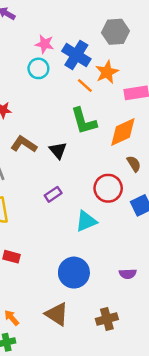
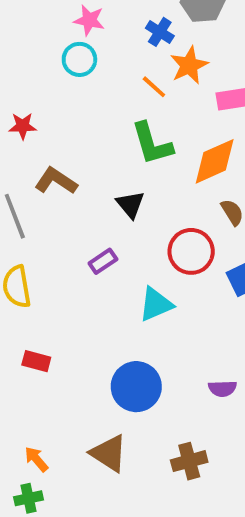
blue cross: (76, 55) -> (160, 32), moved, size x0.6
black triangle: (58, 150) -> (130, 204), moved

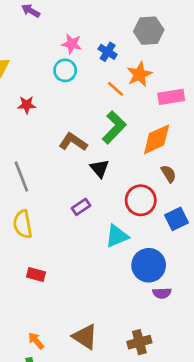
blue cross: (160, 32) -> (108, 52), moved
red star: (23, 126) -> (27, 105), moved
green L-shape: (152, 144) -> (114, 127), turned -120
brown L-shape: (56, 181) -> (73, 142), moved
blue circle: (136, 387) -> (149, 265), moved

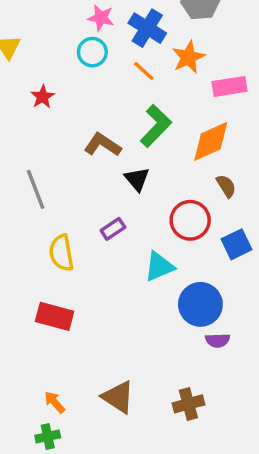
blue cross: (108, 52) -> (147, 28), size x1.5
orange line: (116, 89) -> (144, 71), moved
red star: (27, 105) -> (43, 97), turned -30
yellow semicircle: (23, 224) -> (61, 253), moved
red rectangle: (36, 275) -> (55, 316), size x1.5

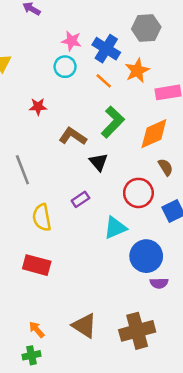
red star: (43, 97) -> (38, 107), moved, turned 30
brown cross: (188, 404) -> (137, 331), size x1.5

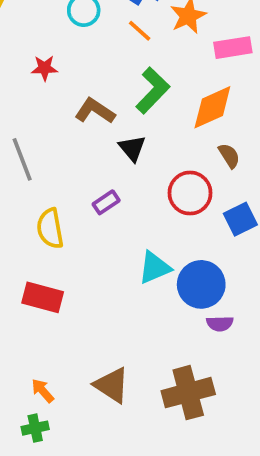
cyan triangle: (115, 228) -> (155, 268), moved

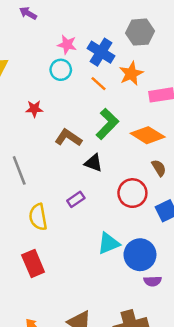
orange diamond: (212, 107) -> (148, 135), turned 56
black triangle: (132, 148) -> (93, 163), turned -30
red rectangle: (43, 297) -> (33, 264), turned 52

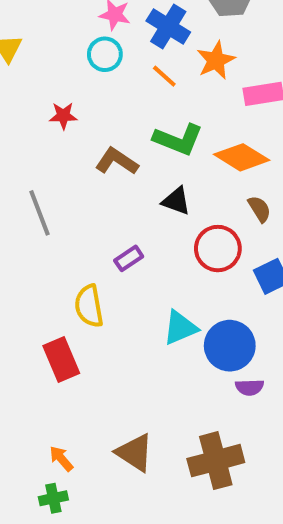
green L-shape: (107, 124) -> (178, 140), turned 68
black triangle: (93, 163) -> (176, 201), moved
yellow semicircle: (38, 217) -> (89, 306), moved

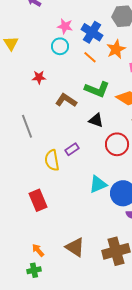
yellow semicircle: (89, 306) -> (52, 160), moved

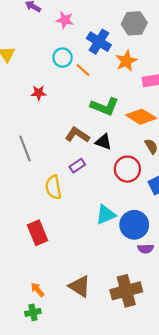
pink star: (65, 26) -> (65, 20), moved
orange line: (90, 57) -> (83, 70), moved
brown L-shape: (66, 100) -> (77, 135), moved
purple rectangle: (72, 149) -> (77, 166), moved

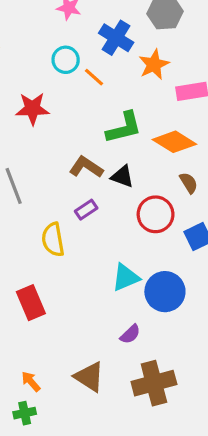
red star: (39, 93) -> (32, 109), size x1.5
green L-shape: (105, 106) -> (124, 128), turned -36
purple semicircle: (146, 249) -> (130, 334), moved, turned -42

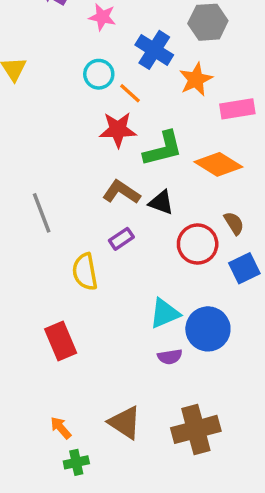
red star: (32, 109) -> (118, 130), moved
brown semicircle: (189, 183) -> (234, 223), moved
purple semicircle: (130, 334) -> (170, 357), moved, turned 35
green cross: (25, 413) -> (76, 462), moved

